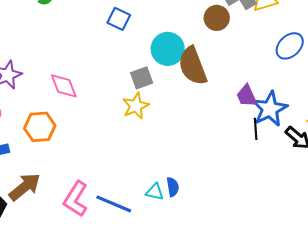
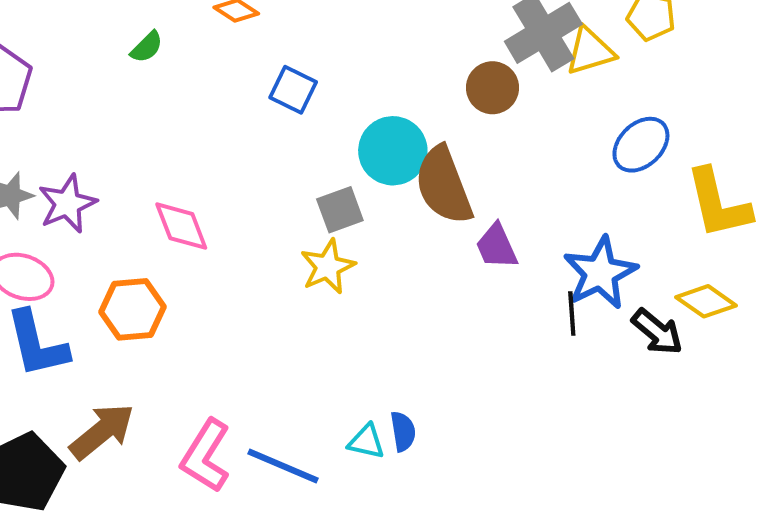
purple trapezoid: (247, 96) -> (497, 246), moved

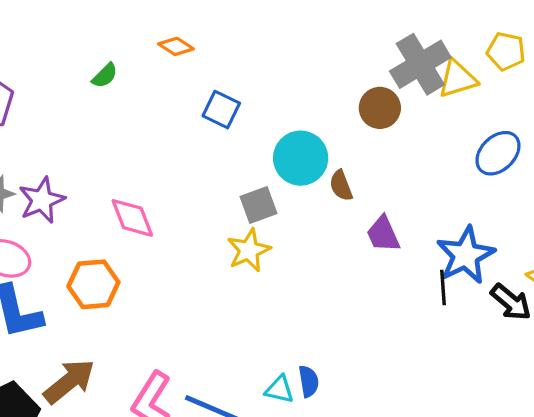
brown semicircle: (444, 185) -> (341, 186), size x0.5

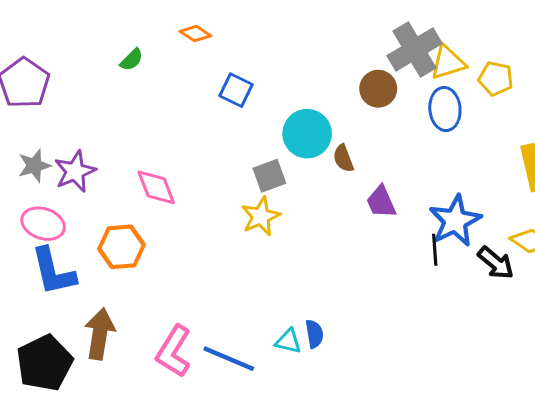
yellow pentagon: (506, 51) -> (496, 79), moved
blue ellipse: (498, 153) -> (445, 109), moved, turned -51
brown arrow: (69, 381) -> (100, 334), turned -42

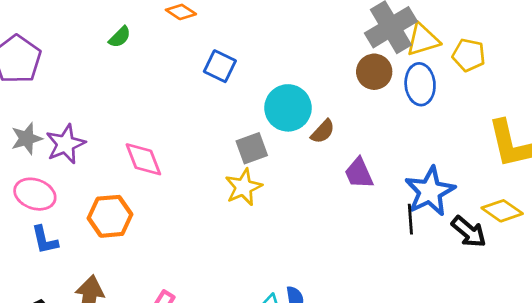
brown circle: (378, 89) -> (374, 72), moved
brown semicircle: (343, 158) -> (323, 132), turned -116
blue L-shape: (53, 272) -> (45, 240), size x0.6

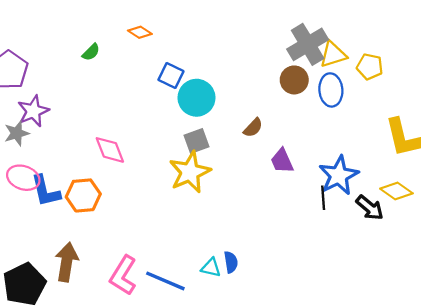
cyan circle: (288, 108) -> (197, 98), moved
purple star: (66, 144) -> (33, 111), moved
yellow star: (243, 187) -> (190, 172), size x1.4
blue L-shape: (45, 240) -> (45, 191), moved, size x1.4

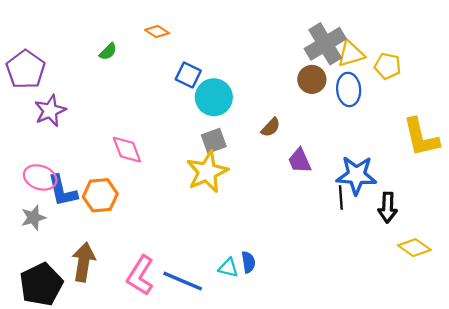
gray star: (17, 133) -> (33, 218), moved
blue star: (339, 175) -> (356, 175), turned 30
yellow diamond: (396, 191) -> (414, 248), moved
black arrow: (370, 208) -> (388, 208), turned 52

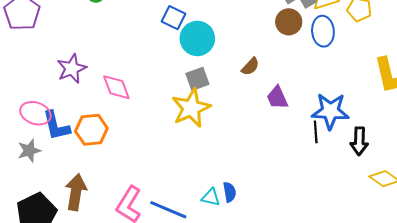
purple star: (50, 111) -> (72, 69), moved

